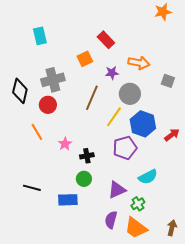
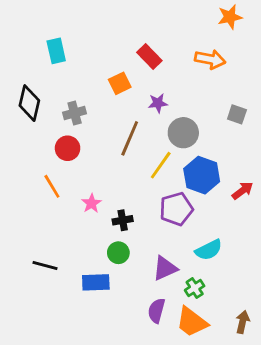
orange arrow: (139, 63) -> (210, 59), moved
gray cross: (53, 80) -> (75, 113), size x0.7
black diamond: (20, 91) -> (29, 103), moved

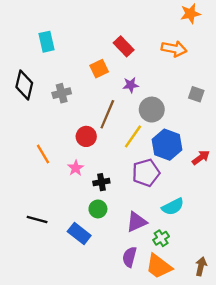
red circle: (68, 148) -> (86, 136), moved
blue rectangle: (96, 282) -> (79, 234), turned 40

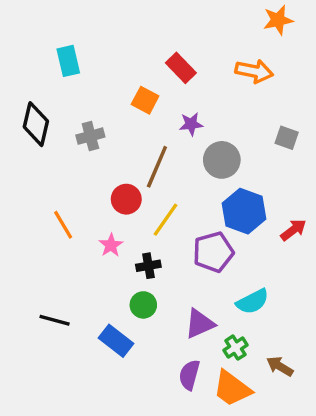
orange square: (99, 69) -> (145, 100), turned -36
yellow line: (133, 136) -> (165, 220), moved
brown arrow: (201, 266) -> (280, 366), moved, turned -72

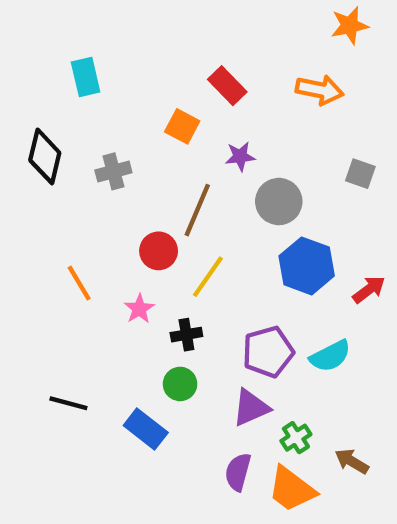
purple pentagon: (213, 252) -> (268, 352), moved
cyan semicircle: (252, 302) -> (330, 356), moved

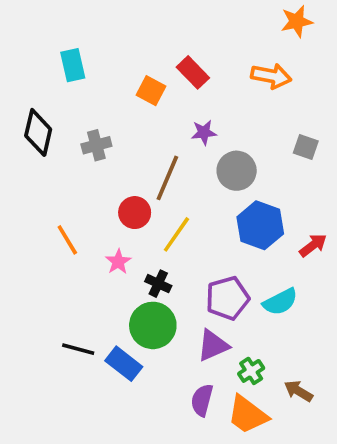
orange square: (182, 126) -> (151, 91), moved
black cross: (186, 335) -> (158, 284), turned 35
green circle: (180, 384) -> (153, 325), size x1.6
black line: (68, 403) -> (78, 349), moved

